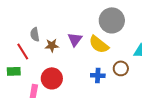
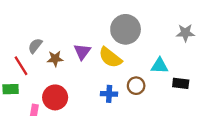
gray semicircle: (35, 34) -> (35, 46), turned 48

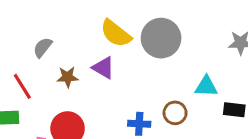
gray semicircle: (35, 46) -> (43, 47), moved
purple triangle: (82, 52) -> (103, 68), turned -36
yellow semicircle: (110, 57) -> (116, 33), moved

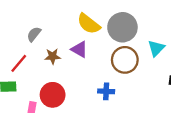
red line: (22, 86) -> (19, 63), turned 72
cyan triangle: (206, 86) -> (156, 48), moved, turned -48
brown circle: (175, 113) -> (125, 60), moved, size x1.5

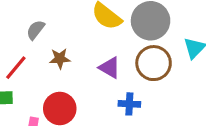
purple triangle: (79, 49) -> (110, 68), moved

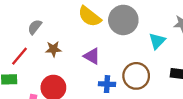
brown circle: (154, 63) -> (136, 76), moved

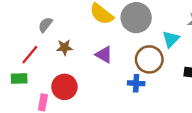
brown circle: (136, 76) -> (149, 59), moved
blue cross: (107, 84) -> (136, 83), moved

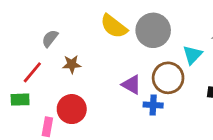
purple triangle: (104, 55) -> (131, 85), moved

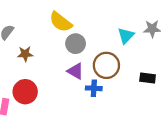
gray circle: (153, 30) -> (76, 44), moved, size x0.7
cyan triangle: (193, 55) -> (126, 36), moved

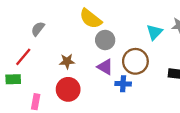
brown star: (25, 54) -> (67, 61), moved
red circle: (25, 92) -> (68, 89), moved

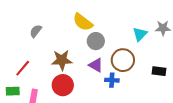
red line: (23, 57) -> (23, 68), moved
brown star: (67, 61) -> (62, 60), size x1.5
green rectangle: (13, 79) -> (13, 91), moved

